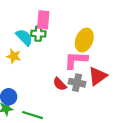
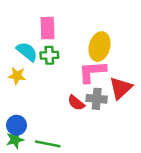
green cross: (38, 34) -> (49, 55), moved

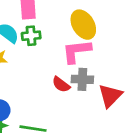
yellow ellipse: (100, 47) -> (83, 25), turned -44
red triangle: (121, 88) -> (110, 96), moved

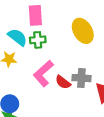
pink L-shape: (77, 51) -> (43, 73), moved, turned -36

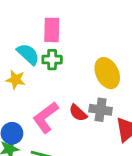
yellow ellipse: (83, 31) -> (107, 73), moved
pink L-shape: (43, 73) -> (46, 117), moved

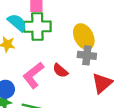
green cross: (52, 60) -> (37, 27), size x1.6
gray cross: (101, 110) -> (87, 55), moved

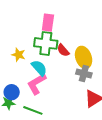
cyan semicircle: (17, 23) -> (39, 68), moved
red semicircle: (60, 71) -> (63, 50), moved

